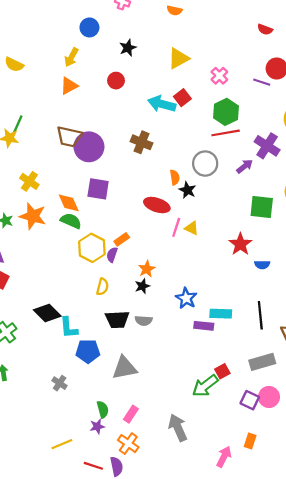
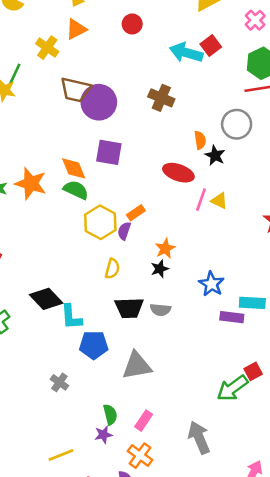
yellow cross: (29, 181) -> (47, 48), moved

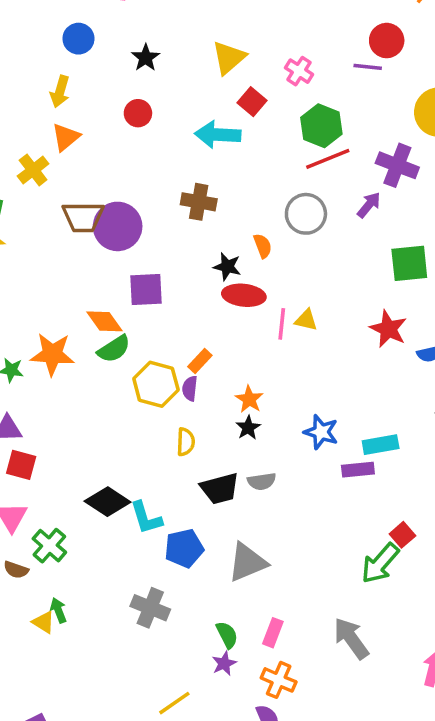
red square: (211, 46) -> (252, 102), moved
yellow cross: (47, 48) -> (33, 170), turned 30
black star: (215, 155) -> (227, 267), moved
green semicircle: (76, 190) -> (114, 349), turned 135
gray cross: (59, 382) -> (150, 608), size x1.5

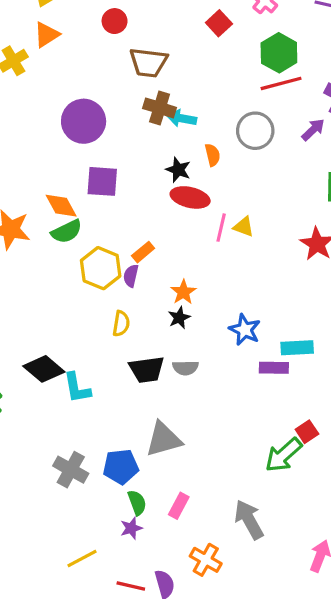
cyan arrow: (218, 135) -> (182, 118), moved, size x0.7
brown trapezoid: (83, 217) -> (148, 62), moved
blue pentagon: (184, 548) -> (121, 467), moved
orange cross: (279, 680) -> (206, 560), moved

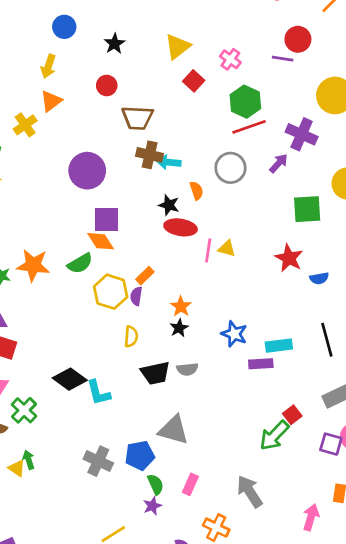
orange diamond: (61, 206) -> (101, 241), moved
gray triangle: (164, 439) -> (174, 430), turned 36

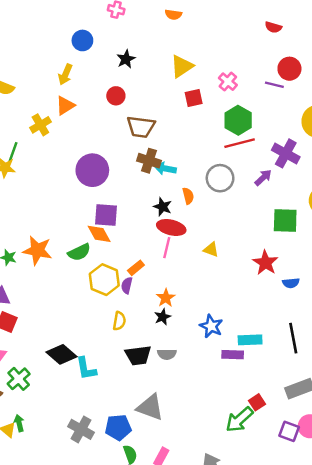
red square: (194, 81) -> (194, 98), turned 30
pink line: (208, 250) -> (167, 248), moved

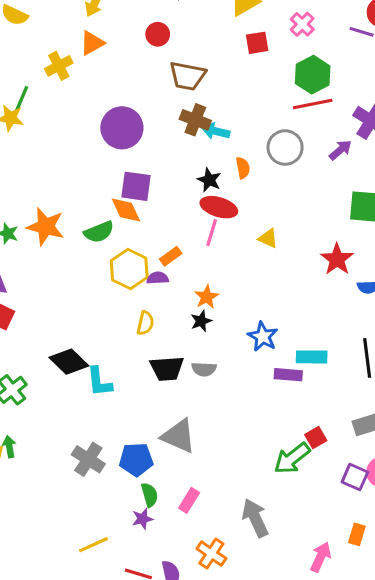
purple semicircle: (127, 285) -> (158, 278), turned 70

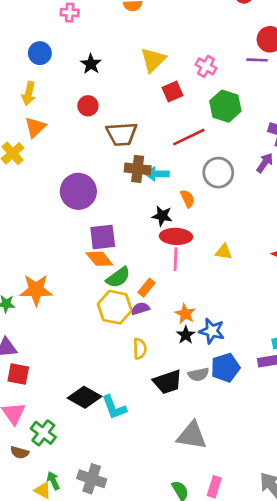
red line: (313, 104) -> (189, 137), moved
green semicircle: (99, 232) -> (118, 277), moved
blue star: (263, 337) -> (212, 331), moved
gray cross: (88, 459) -> (92, 479), moved
blue pentagon: (136, 459) -> (225, 368), moved

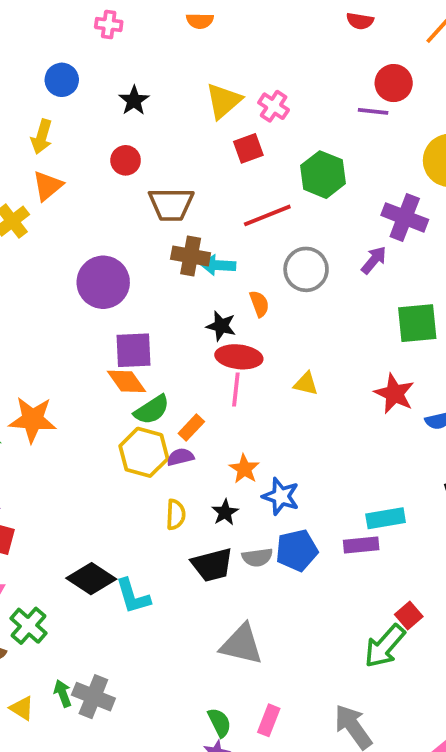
pink cross: (206, 66) -> (274, 106), moved
black star: (186, 335) -> (225, 512), moved
green arrow: (53, 481) -> (63, 693), moved

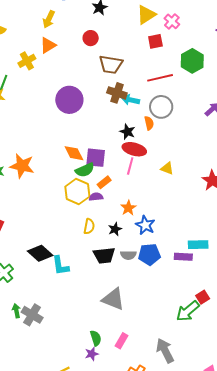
gray circle: (306, 269) -> (161, 107), moved
purple square: (134, 350) -> (96, 158), moved

